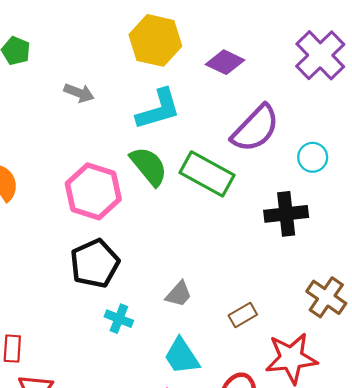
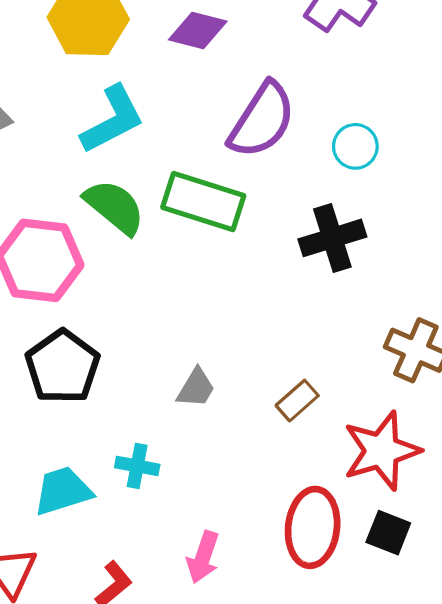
cyan cross: (119, 319) -> (137, 466), moved
cyan trapezoid: (182, 356) -> (63, 491), moved, turned 117

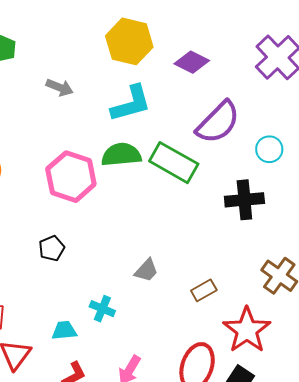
green semicircle: (115, 207) -> (121, 155), turned -57
black pentagon: (63, 367) -> (52, 248), moved, size x0.6
red star: (382, 451) -> (247, 330), turned -30
cyan trapezoid: (63, 491) -> (64, 331), moved, size x0.7

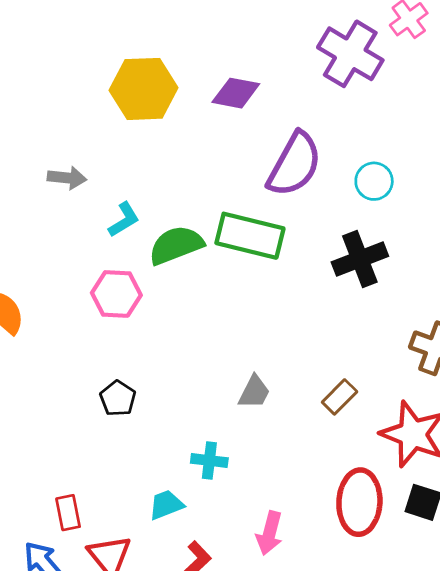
cyan L-shape: (131, 104) -> (124, 220), moved, size x0.6
pink hexagon: (71, 177) -> (116, 294), size x0.7

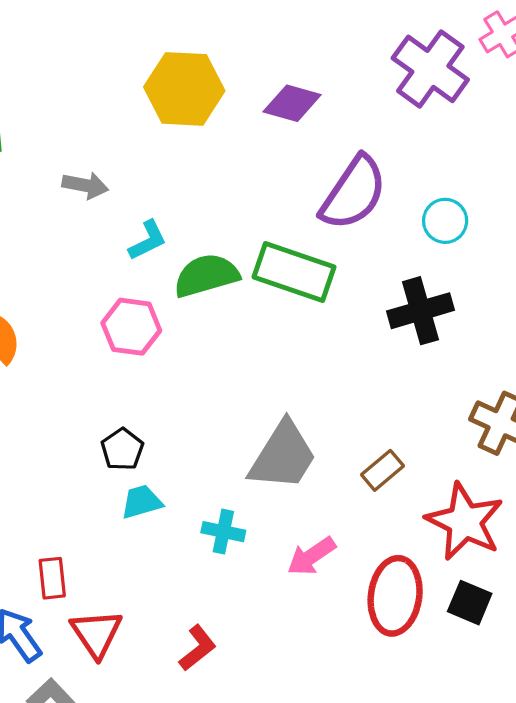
gray trapezoid: (254, 392) -> (283, 456), size x1.8
cyan trapezoid: (166, 505) -> (142, 502), moved
pink arrow: (270, 533) -> (311, 556), moved, turned 36

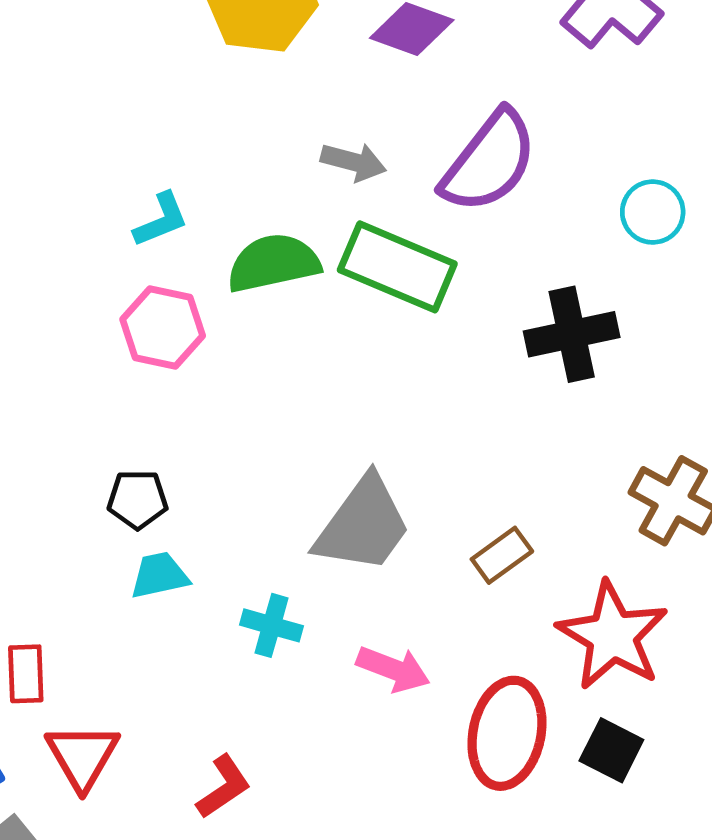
gray arrow: (85, 185) -> (353, 162), moved
cyan circle: (445, 221) -> (653, 212), moved
cyan L-shape: (148, 240) -> (161, 220), moved
black pentagon: (122, 449) -> (138, 499), turned 30
pink arrow: (311, 556) -> (393, 669), turned -129

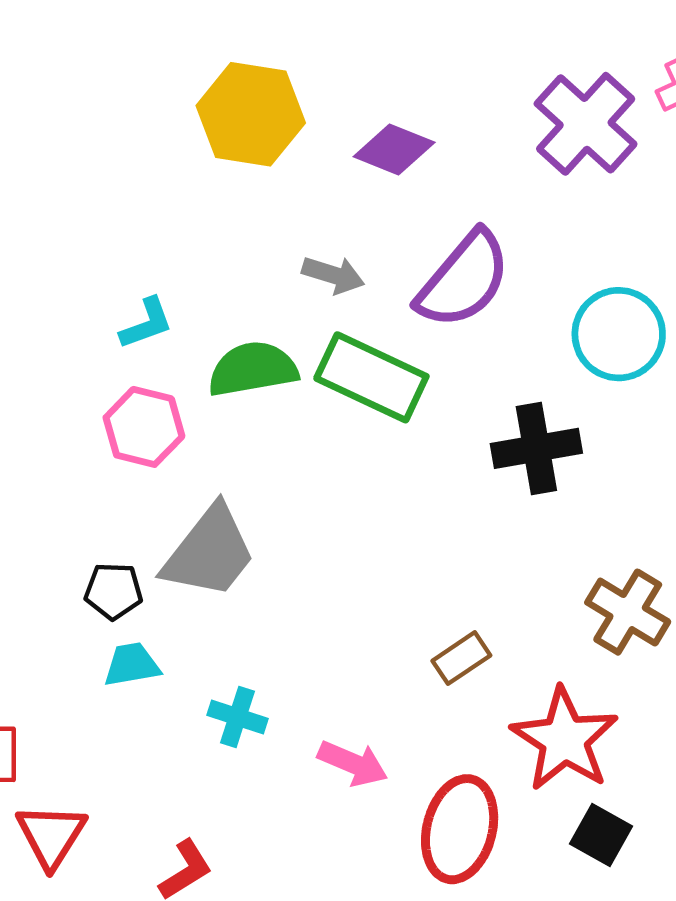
cyan circle: (653, 212) -> (619, 334), size x1.5
gray trapezoid: (363, 525) -> (209, 552), moved
black square: (611, 750) -> (601, 835), moved

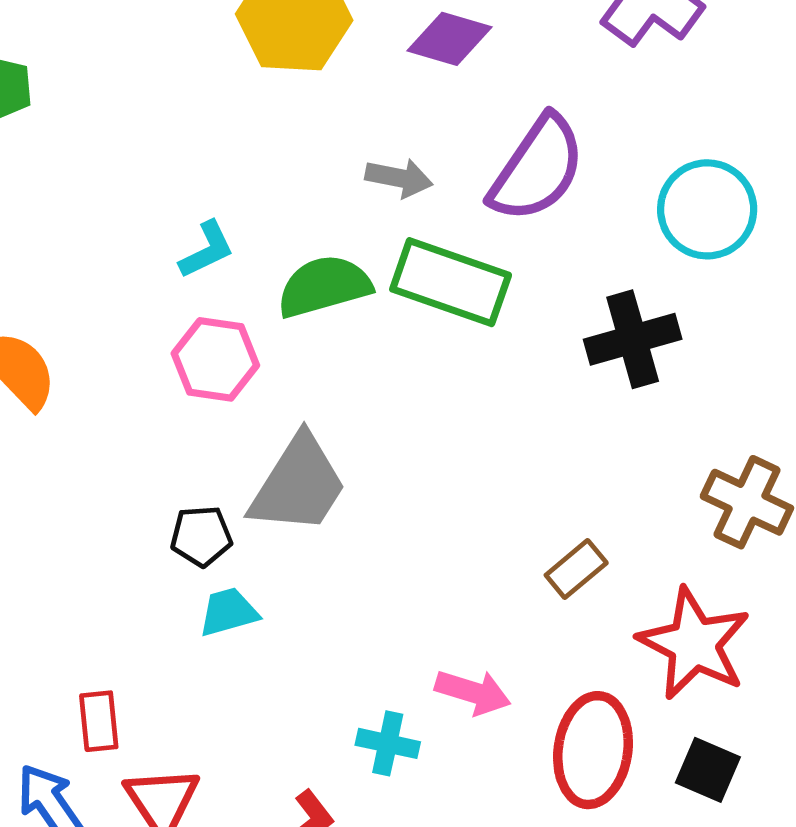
cyan cross: (237, 717) -> (388, 743), moved
black square: (601, 835) -> (708, 770), moved

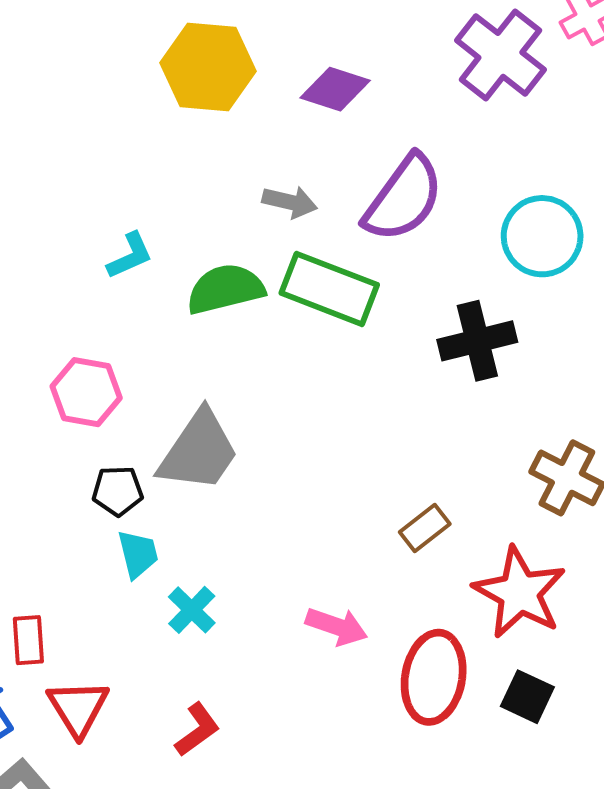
pink hexagon: (215, 359) -> (86, 392), moved
cyan trapezoid: (228, 612) -> (138, 554), turned 90
cyan cross: (388, 743) -> (192, 610), moved, turned 30

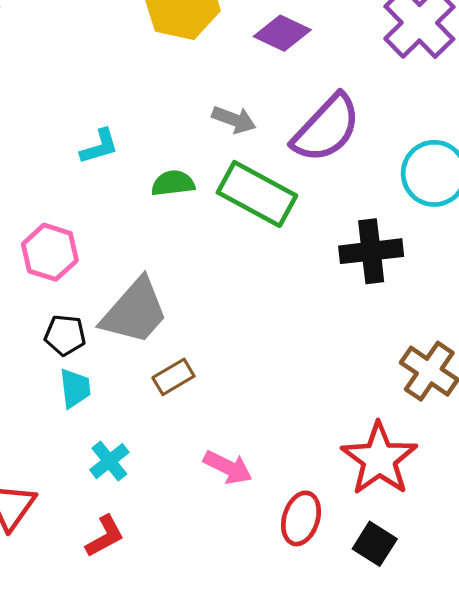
green semicircle: (225, 289) -> (173, 183), size x0.7
brown rectangle: (425, 528) -> (173, 377), moved
cyan cross: (192, 610) -> (109, 461), moved
red ellipse: (434, 677) -> (301, 518), size x0.7

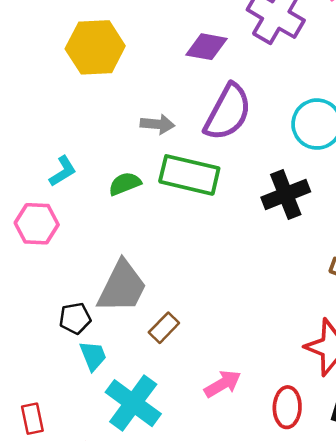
purple diamond: (282, 33) -> (206, 47), moved
pink hexagon: (50, 252) -> (37, 224), moved
cyan cross: (109, 461) -> (133, 403), size x1.8
pink arrow: (228, 467) -> (223, 384), turned -42

